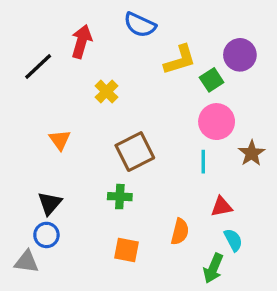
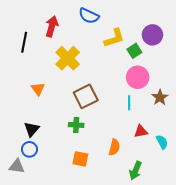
black line: (38, 67) -> (24, 42), turned -36
yellow cross: (106, 92) -> (68, 58), size x1.6
cyan semicircle: (233, 240) -> (162, 142), moved

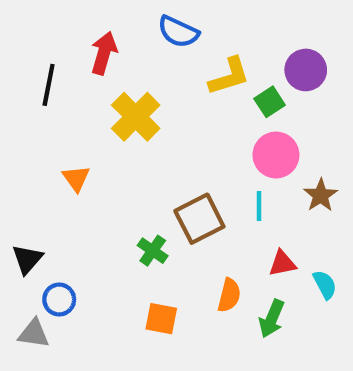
brown square: (86, 96) -> (199, 219), moved
green cross: (76, 125) -> (153, 251), turned 32
black triangle: (32, 129) -> (27, 259), moved
green arrow: (135, 171) -> (272, 319), moved

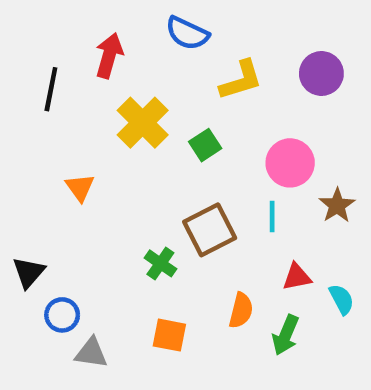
green square: (270, 102) -> (205, 145), moved
gray triangle: (34, 333) -> (91, 353), moved

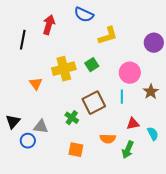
purple circle: (321, 73) -> (154, 43), moved
yellow cross: (143, 123) -> (64, 69), moved, turned 30
orange semicircle: (241, 310) -> (108, 139), turned 77
gray triangle: (91, 353) -> (41, 127), moved

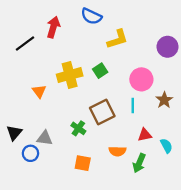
black line: (23, 40) -> (25, 43), turned 42

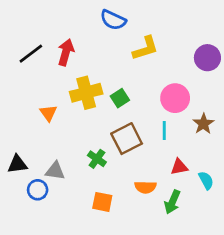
red arrow: (53, 27) -> (66, 52), moved
green square: (100, 71) -> (120, 98), moved
black triangle: (14, 133) -> (17, 164), turned 42

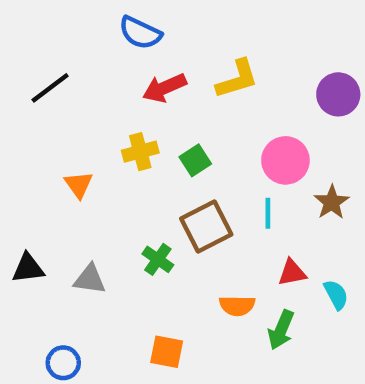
blue semicircle: (113, 20) -> (140, 33), moved
red arrow: (66, 52) -> (164, 88), moved, turned -130
yellow cross: (86, 93) -> (140, 152), size x0.7
blue circle: (38, 190) -> (63, 363), moved
orange square: (102, 202) -> (167, 352), moved

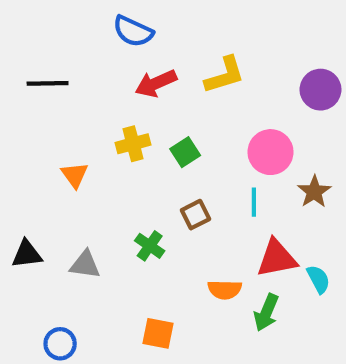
black line: (50, 88) -> (48, 83), turned 36
brown square: (206, 226) -> (196, 215), size x0.6
red triangle: (292, 273) -> (277, 258), size x1.5

